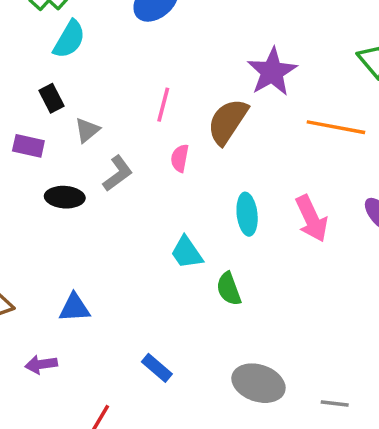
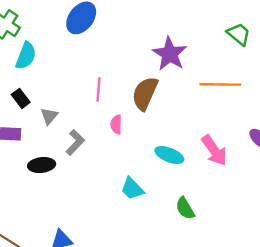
cyan ellipse: (247, 214) -> (169, 155), turned -52
green semicircle: (229, 289) -> (185, 208), moved

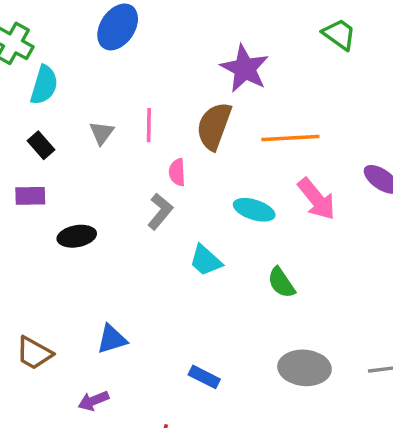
orange line: (220, 84) -> (290, 138), moved
gray triangle: (49, 116) -> (102, 133), moved
gray L-shape: (75, 142) -> (160, 211), moved

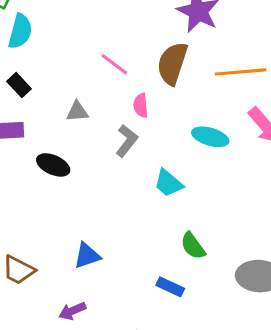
pink line: (149, 125) -> (114, 64), turned -52
gray triangle: (102, 133) -> (77, 112), moved, turned 50
black ellipse: (77, 236) -> (53, 165), turned 36
green semicircle: (281, 283) -> (193, 246), moved

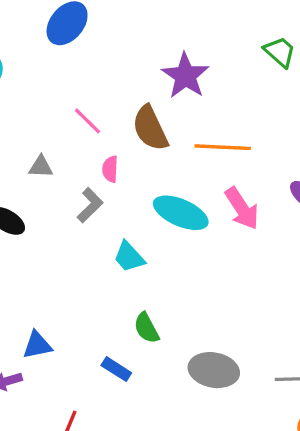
brown semicircle: (172, 63) -> (150, 128), turned -51
cyan ellipse: (210, 137) -> (181, 213), size x1.4
blue triangle: (87, 256) -> (37, 345), moved

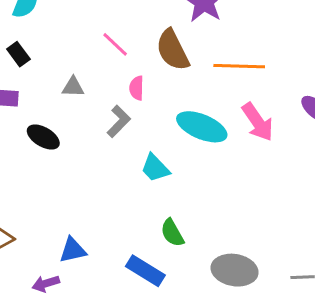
blue rectangle: (116, 369) -> (145, 271), size x1.4

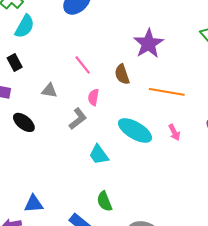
brown semicircle: (173, 50) -> (122, 74), size x0.7
pink arrow: (258, 122) -> (174, 132), size x0.6

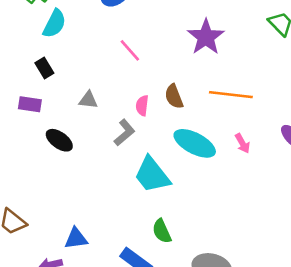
pink line: (83, 65) -> (130, 50), moved
brown semicircle: (122, 74) -> (174, 96), moved
cyan trapezoid: (99, 155) -> (152, 175), size x1.5

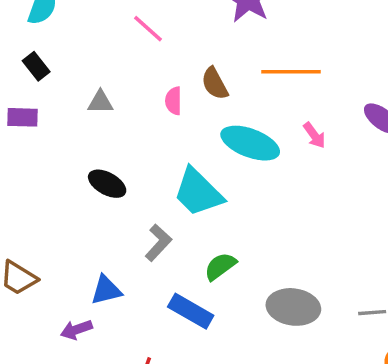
gray L-shape: (124, 133) -> (158, 243), moved
black ellipse: (59, 140) -> (107, 184), moved
green semicircle: (162, 231) -> (220, 266), turned 85

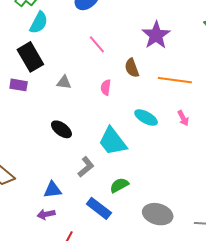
black rectangle: (36, 66) -> (30, 57), size x1.8
brown semicircle: (215, 83) -> (132, 68), moved
cyan ellipse: (250, 143) -> (146, 118), size x0.7
purple arrow: (76, 330) -> (46, 214), moved

